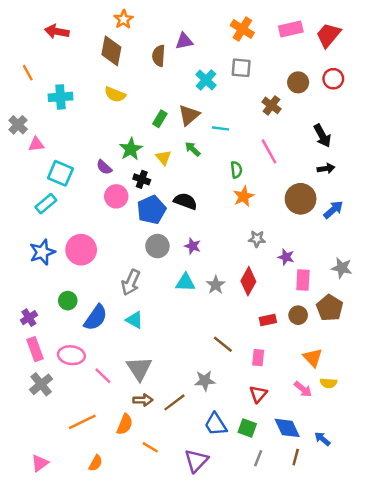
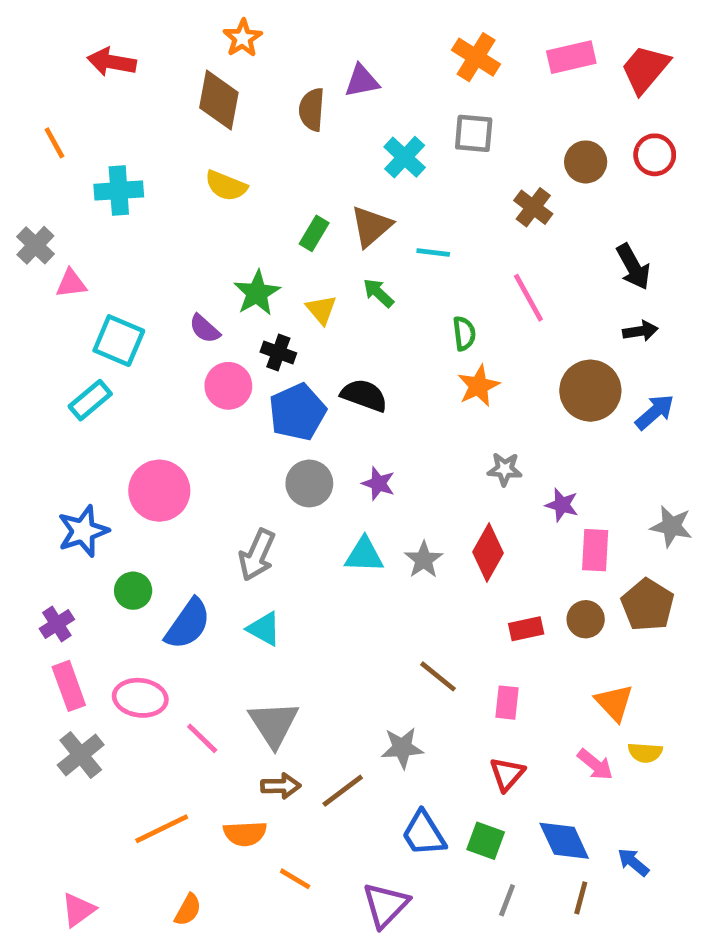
blue star: (42, 252) -> (83, 531), moved
orange semicircle: (125, 424) -> (245, 834), turned 65

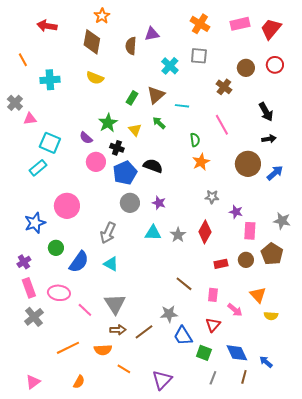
pink arrow: (595, 765) -> (235, 310), moved
blue trapezoid: (424, 834) -> (183, 336), moved

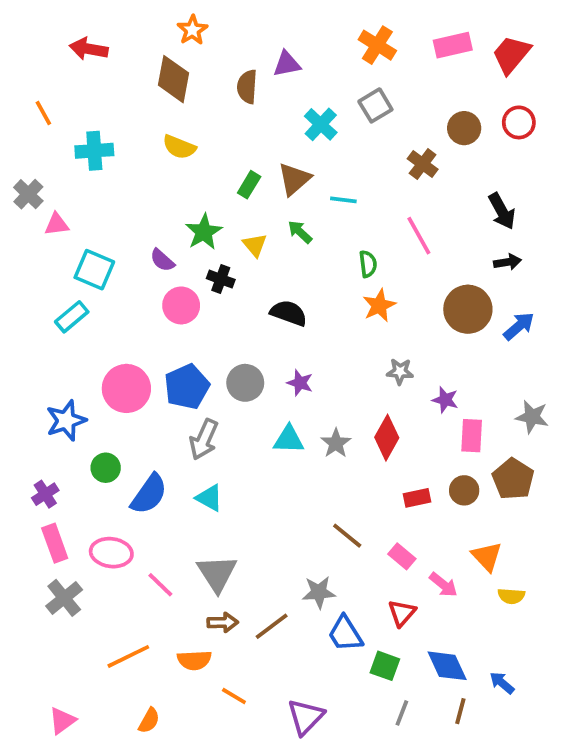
gray square: (199, 56) -> (375, 105), turned -36
blue pentagon: (125, 173) -> (187, 387), moved
pink rectangle: (213, 295) -> (402, 556), turned -56

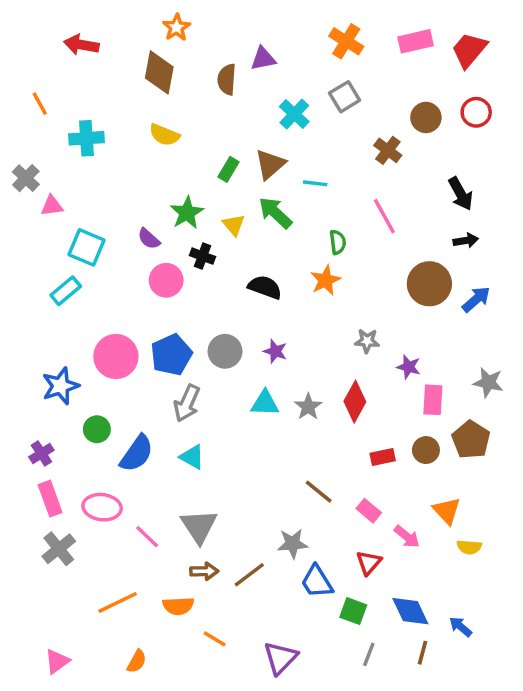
green arrow: (300, 232) -> (275, 213), size x1.5
orange star: (379, 305) -> (325, 280), moved

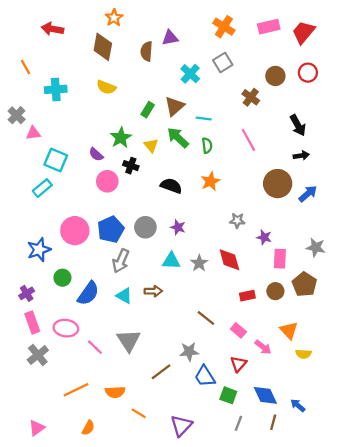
green semicircle: (338, 242) -> (207, 145), moved
red diamond: (355, 402) -> (229, 260), turned -45
brown arrow: (204, 571) -> (153, 291), moved

